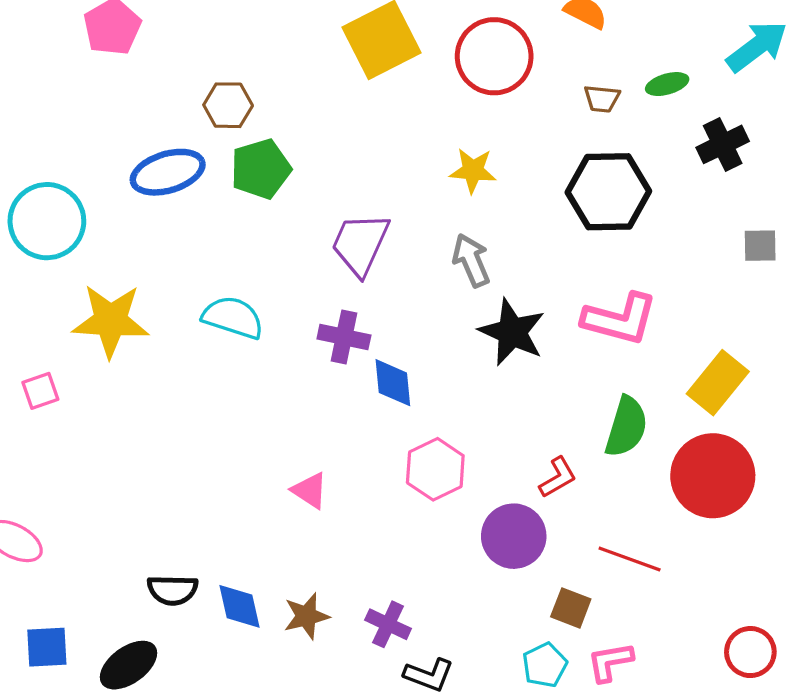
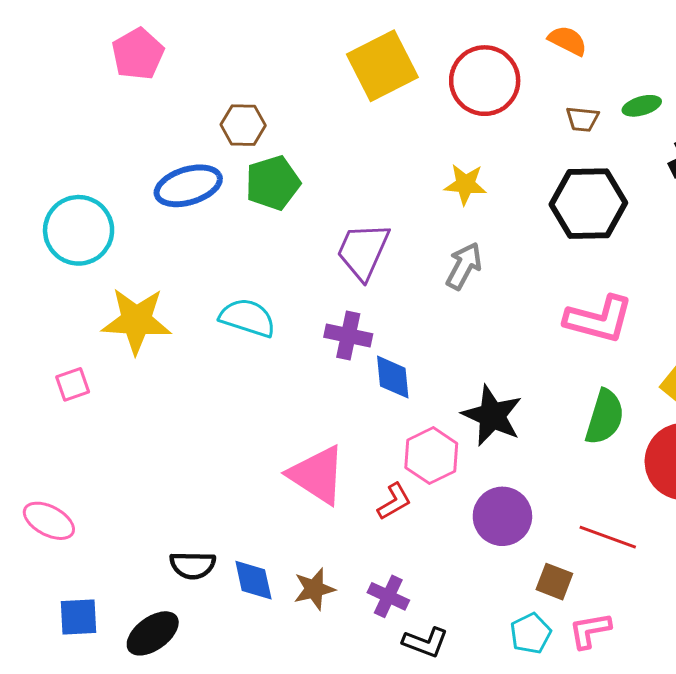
gray arrow: (471, 260) -> (464, 266), turned 51
black star: (512, 332) -> (492, 416), moved
red L-shape: (558, 477) -> (394, 502), moved
pink triangle: (310, 490) -> (317, 475), size x1.8

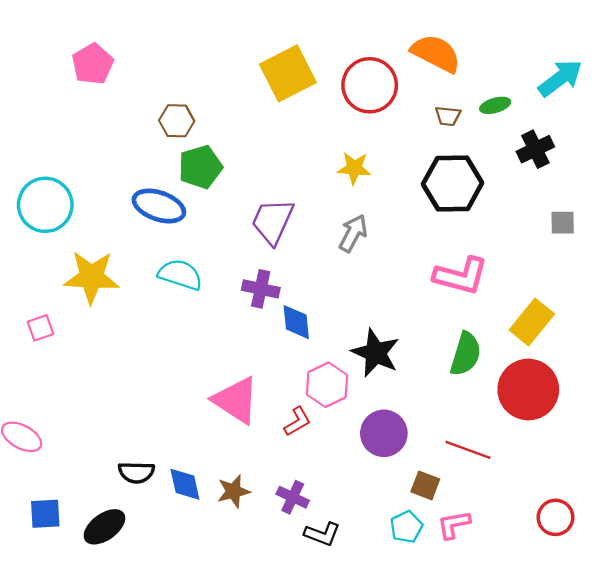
orange semicircle: (568, 41) -> (436, 53), size x1.6
blue ellipse: (188, 186) -> (159, 206), moved, turned 36

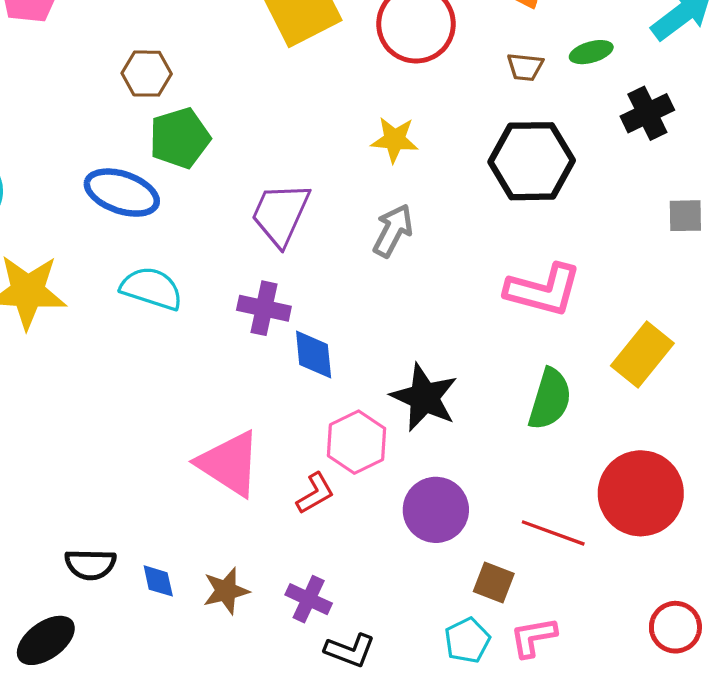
red circle: (528, 390) -> (641, 493), moved
blue diamond: (185, 484) -> (158, 581), size x0.7

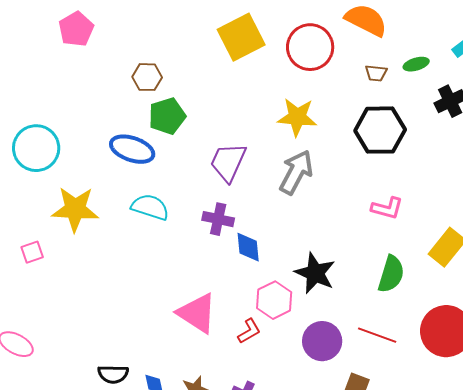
yellow star: (395, 140) -> (297, 117), size x1.4
gray arrow: (393, 231) -> (296, 172), size x1.4
pink L-shape: (543, 290) -> (387, 208), size x0.7
red line: (553, 533) -> (377, 335), moved

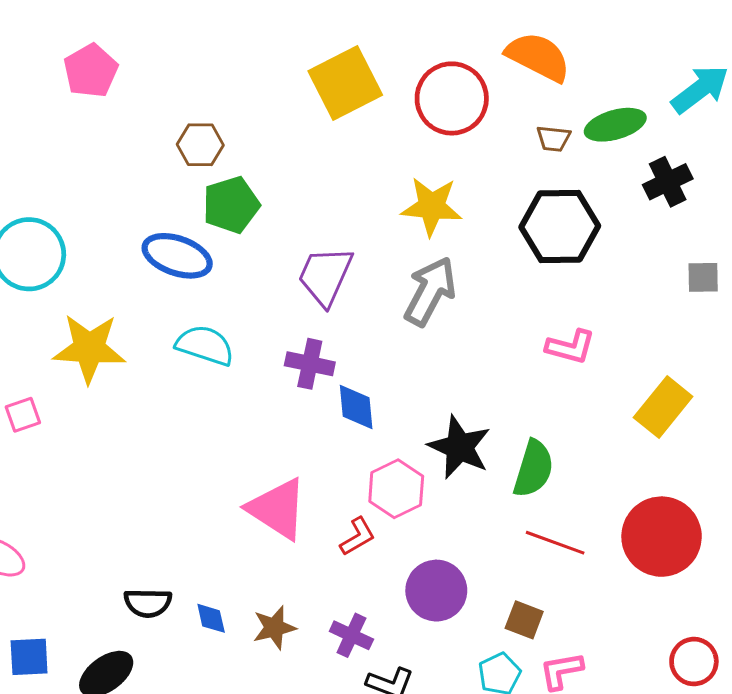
green ellipse: (416, 64) -> (615, 125), size x1.5
green semicircle: (391, 274) -> (533, 469), moved
purple circle: (322, 341) -> (436, 591), moved

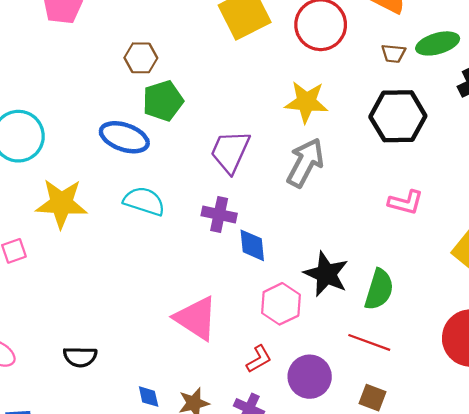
red L-shape: (358, 537) -> (259, 359), moved
red line: (555, 543) -> (369, 342), moved
black semicircle: (148, 603) -> (80, 357), moved

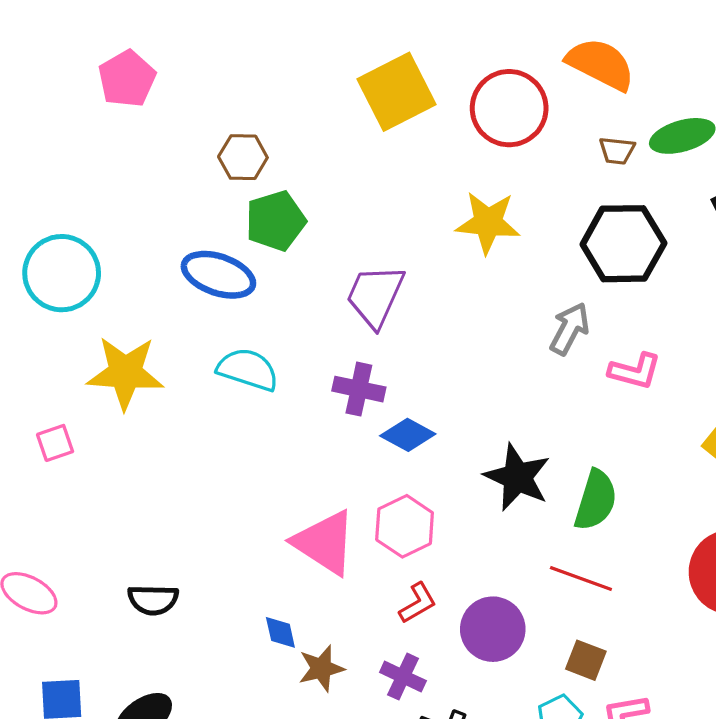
gray arrow: (305, 163) -> (570, 329), moved, size x0.7
blue diamond: (252, 245) -> (408, 435), turned -56
pink hexagon: (281, 304) -> (405, 526), moved
blue diamond: (149, 397) -> (280, 632), moved

